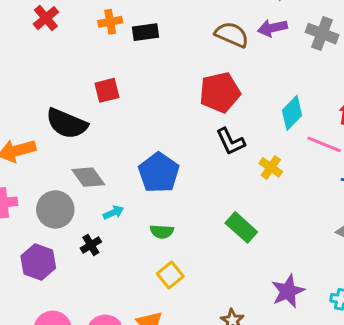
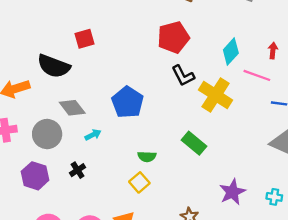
yellow cross: (271, 167) -> (216, 95), size x1.8
green semicircle: (162, 232) -> (147, 157), moved
black cross: (91, 245) -> (78, 170), moved

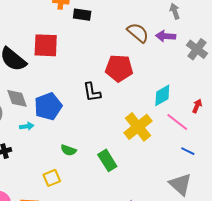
red square: (84, 39) -> (46, 45), size x1.5
black L-shape: (183, 76) -> (92, 92), moved
blue pentagon: (128, 102) -> (48, 106), moved
green semicircle: (147, 157) -> (68, 150), moved

